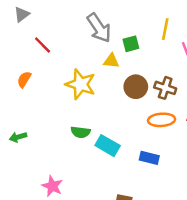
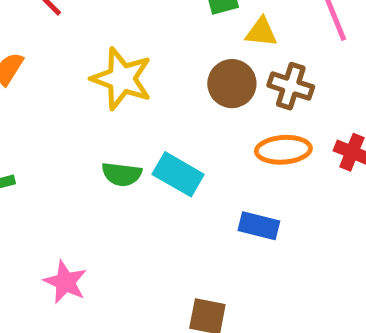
yellow triangle: (111, 61) -> (261, 32), moved
cyan rectangle: (108, 146) -> (178, 174), moved

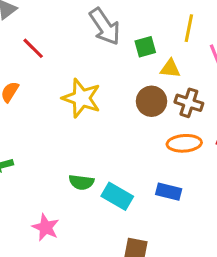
green semicircle: (122, 174) -> (81, 182), moved
cyan rectangle: (178, 174) -> (117, 196), moved

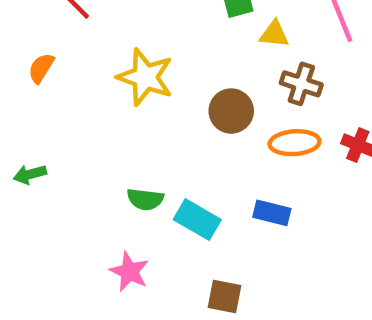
brown circle: (151, 101) -> (231, 111), moved
pink star: (46, 227) -> (129, 272), moved

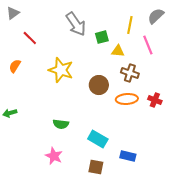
blue rectangle: (272, 213) -> (128, 156), moved
cyan rectangle: (197, 220) -> (98, 139), moved

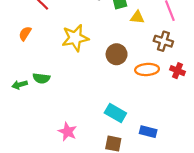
yellow star: (61, 70) -> (75, 38), turned -30
brown cross: (130, 73) -> (163, 41), moved
green semicircle: (61, 124) -> (41, 78), moved

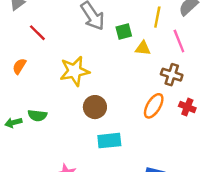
brown circle: (117, 54) -> (95, 107), moved
orange ellipse: (147, 69) -> (154, 106), turned -55
cyan rectangle: (115, 113) -> (109, 141), moved, turned -36

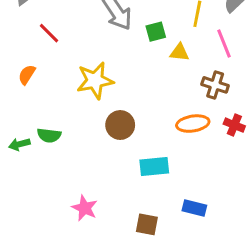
orange ellipse: (154, 106) -> (193, 124), turned 50
cyan rectangle: (109, 141) -> (154, 167), moved

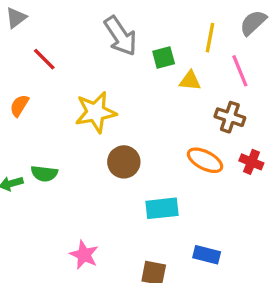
orange ellipse: (193, 124) -> (205, 160), turned 36

